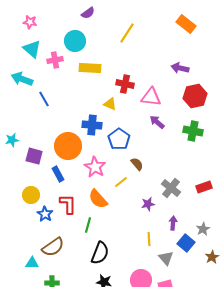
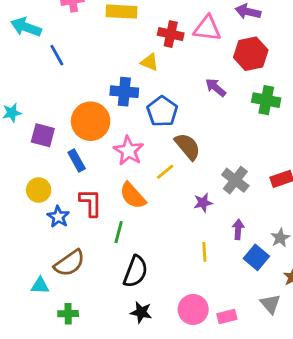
red hexagon: (195, 96) -> (251, 54), moved
pink triangle: (151, 97) -> (207, 28), moved
brown semicircle: (137, 164) -> (188, 146), size x1.5
gray triangle: (166, 258) -> (270, 304), moved

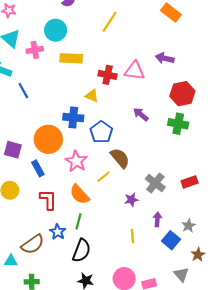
red hexagon: (251, 54) -> (182, 94), moved
blue star: (58, 217) -> (58, 232), moved
green line: (119, 232) -> (78, 221), moved

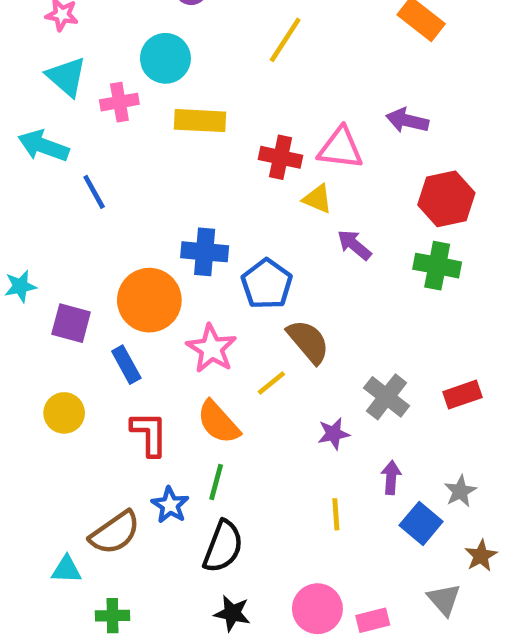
yellow triangle: (92, 96) -> (317, 199), moved

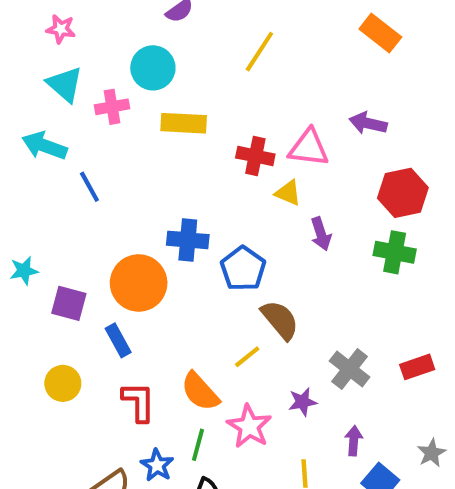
purple arrow: (354, 245) -> (321, 234), turned -148
pink star: (212, 348) -> (249, 426), moved
gray star: (460, 491) -> (432, 453), moved

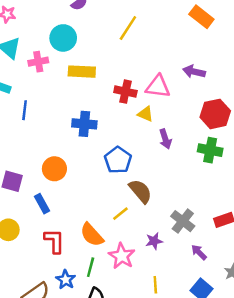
blue line: (89, 187) -> (25, 110), turned 36
blue cross: (188, 240) -> (84, 124), moved
orange circle: (139, 283) -> (54, 169), size x0.7
purple arrow: (354, 441) -> (199, 252), moved, turned -49

